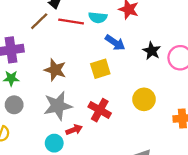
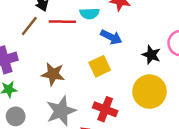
black star: (152, 51) -> (151, 55), moved
yellow circle: (144, 99) -> (149, 92), size x1.4

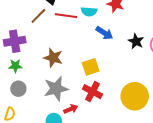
black star: (151, 55) -> (136, 41), moved
yellow square: (100, 66) -> (91, 67), moved
yellow circle: (149, 92) -> (135, 96), moved

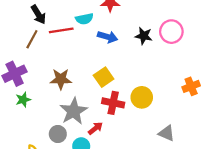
gray circle: (18, 89) -> (58, 134), moved
yellow circle: (135, 96) -> (142, 97), moved, size x0.7

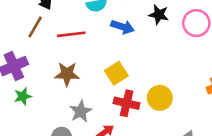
red line: (61, 30) -> (71, 34), moved
black star: (144, 36) -> (159, 15), moved
gray star: (74, 111) -> (81, 111), size x0.7

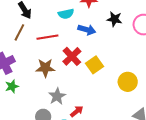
yellow square: (116, 73) -> (95, 65), moved
yellow circle: (160, 98) -> (128, 82), moved
red cross: (127, 103) -> (72, 56), moved, turned 36

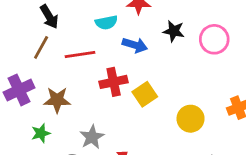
red cross: (72, 56) -> (114, 82), turned 30
brown star: (45, 68) -> (57, 100), moved
green star: (12, 86) -> (41, 133), moved

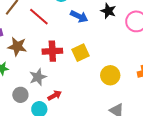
red line: (80, 54) -> (39, 17), turned 40
red cross: (114, 82) -> (52, 51), moved

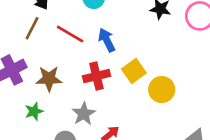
blue arrow: (79, 16) -> (107, 40), moved, turned -132
yellow circle: (110, 75) -> (162, 90), moved

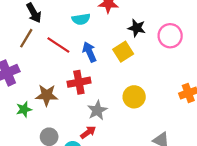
yellow square: (134, 71) -> (123, 52), moved
brown star: (49, 79) -> (47, 95), moved
gray star: (84, 114) -> (97, 110), moved

